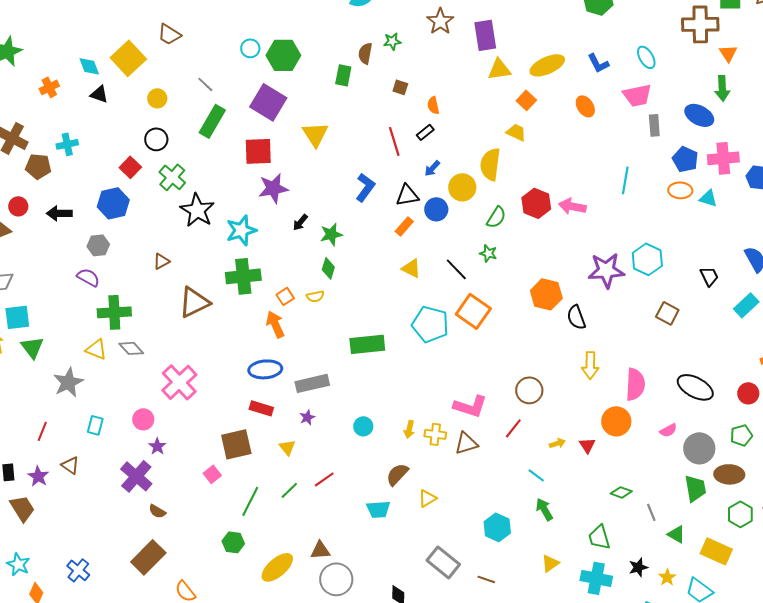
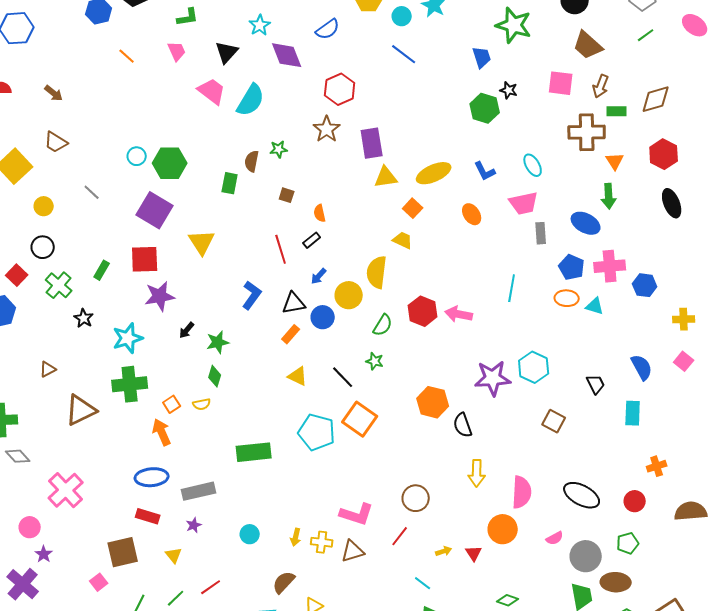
green rectangle: (212, 121) -> (102, 270), moved, size x0.6
black star: (197, 210) -> (84, 318), size x0.6
cyan rectangle: (746, 305) -> (633, 413), turned -45

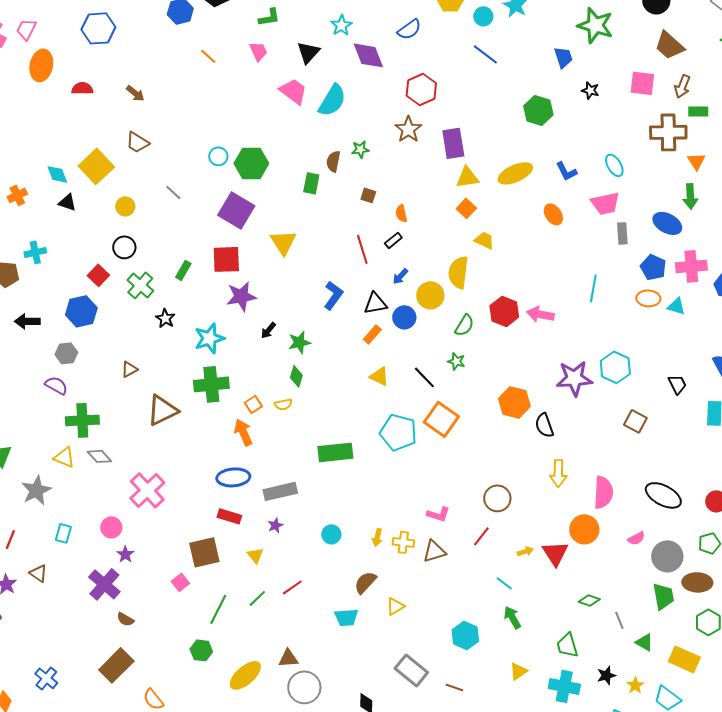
green hexagon: (485, 108) -> (538, 110), moved
orange square: (413, 208) -> (466, 208), moved
pink L-shape: (357, 514) -> (438, 514), size x0.7
red triangle: (474, 553) -> (555, 553), size x1.6

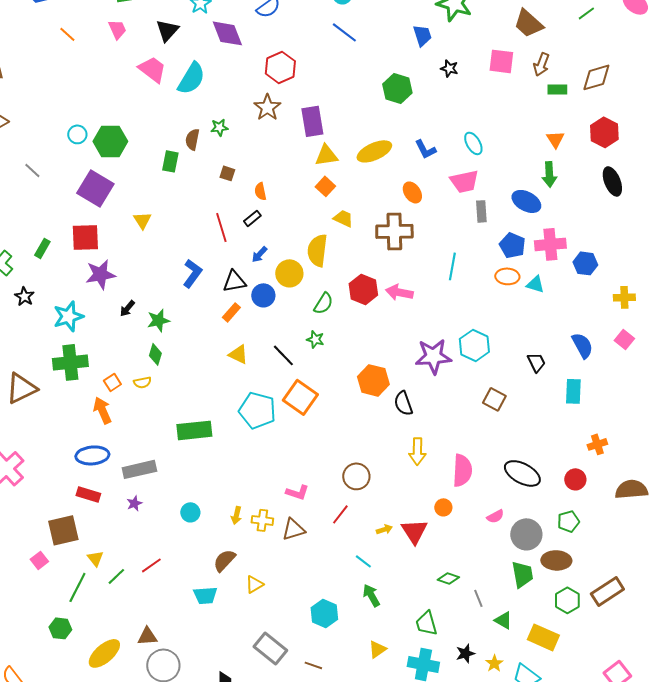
brown cross: (668, 132) -> (394, 231), moved
yellow triangle: (283, 242) -> (142, 220), size x0.7
orange circle: (584, 529) -> (443, 507), size x0.6
yellow triangle: (255, 555) -> (95, 558), moved

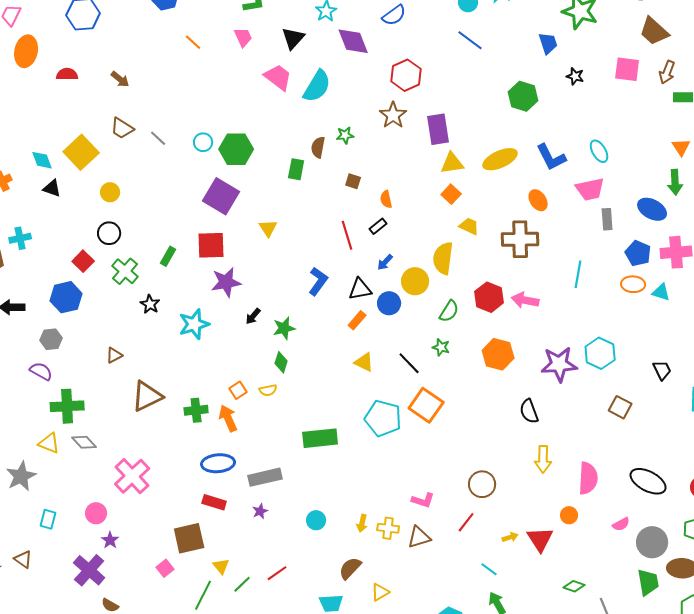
blue L-shape: (425, 149) -> (551, 157), size x1.4
gray line: (32, 170) -> (158, 138), moved
green cross: (70, 362) -> (196, 410), moved, size x0.7
orange hexagon: (373, 380) -> (498, 354), moved

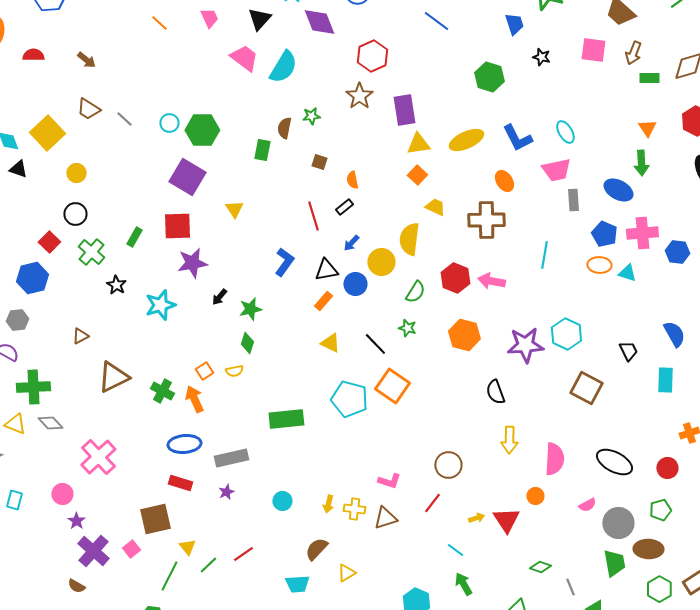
brown square: (620, 407) -> (586, 388), size x1.4
green cross: (196, 410) -> (162, 391), turned 35
purple cross: (89, 570) -> (93, 551), moved

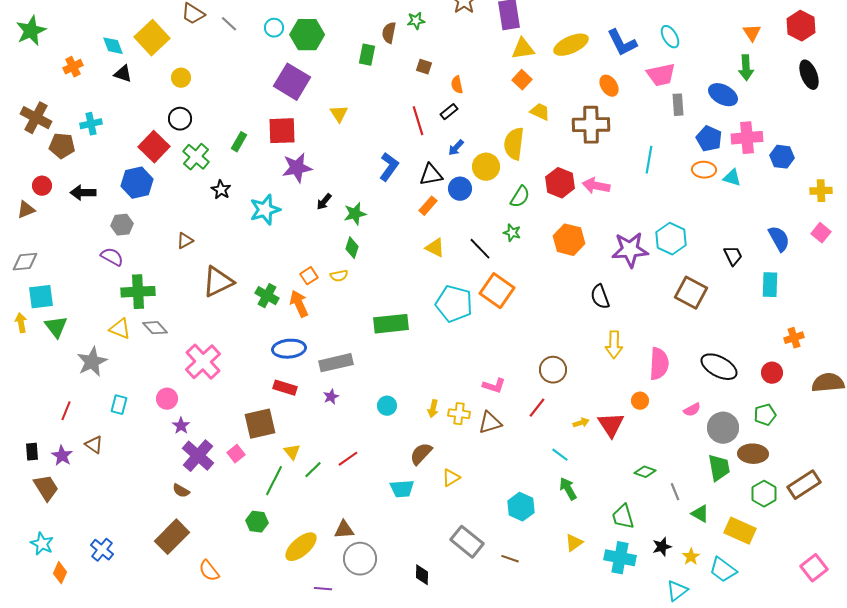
red square: (49, 242) -> (154, 147), size x1.4

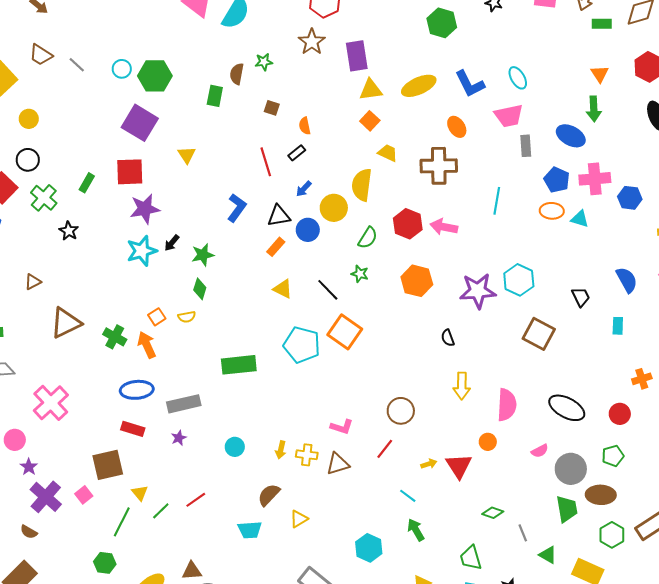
cyan star: (265, 210) -> (142, 251), moved
cyan rectangle: (770, 285) -> (618, 326), size x0.7
black semicircle: (600, 297) -> (448, 338), size x0.7

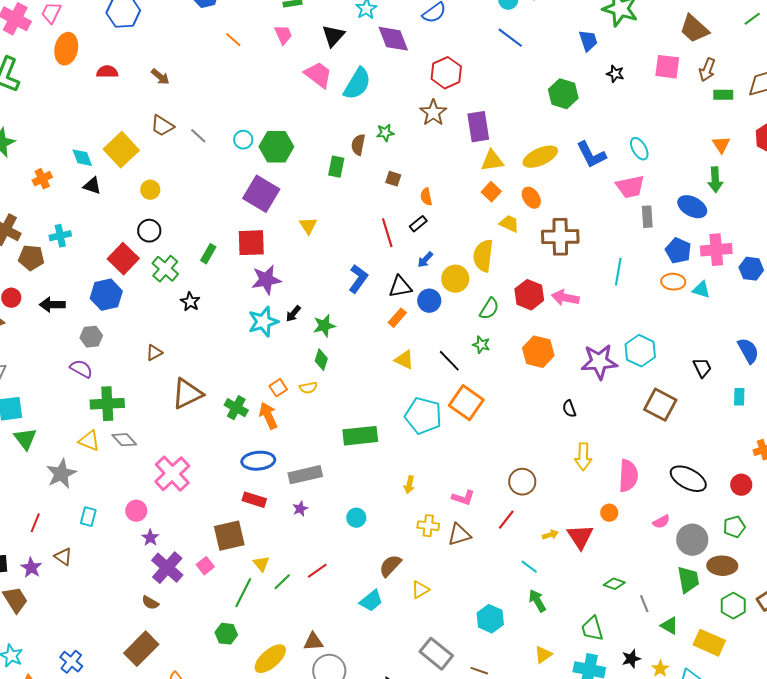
orange ellipse: (457, 127) -> (531, 198), moved
yellow arrow: (281, 450) -> (409, 485), moved
cyan trapezoid: (250, 530) -> (371, 601), turned -35

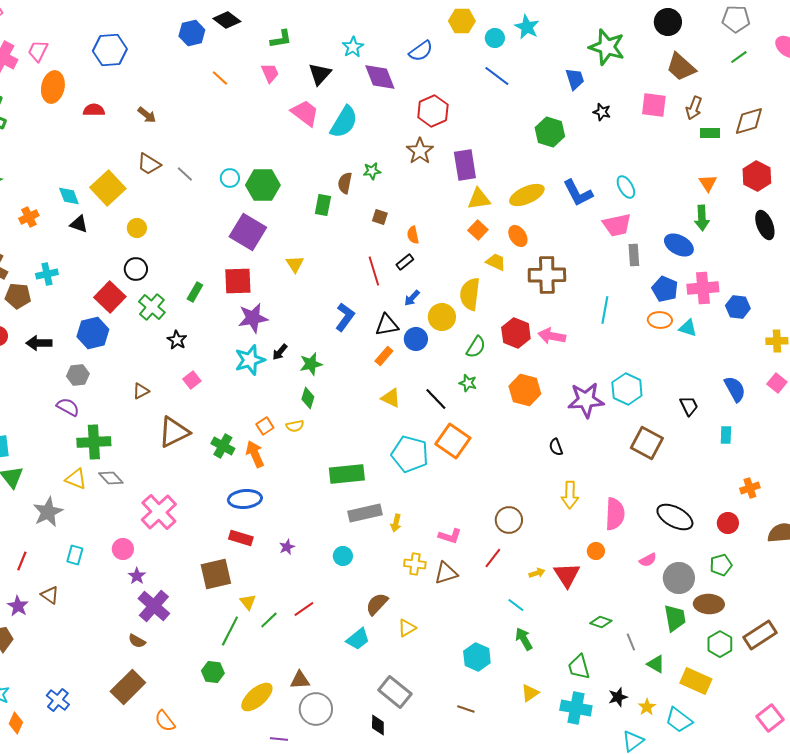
gray rectangle: (305, 475) -> (365, 513), moved
pink square: (205, 566) -> (192, 380), moved
gray rectangle: (436, 654) -> (395, 692), moved

